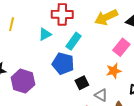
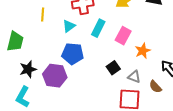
yellow line: (12, 24) -> (43, 15), moved
pink rectangle: (121, 47) -> (123, 36), moved
blue pentagon: (63, 64) -> (73, 54), moved

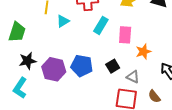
cyan triangle: (69, 26) -> (63, 21), moved
pink rectangle: (123, 36) -> (125, 35), turned -30
blue pentagon: (73, 54) -> (82, 66), moved
brown semicircle: (155, 87) -> (154, 96), moved

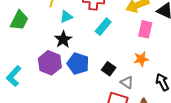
pink rectangle: (125, 35) -> (145, 29), moved
black star: (28, 61) -> (63, 39), moved, turned -30
black square: (113, 66) -> (109, 69), turned -32

